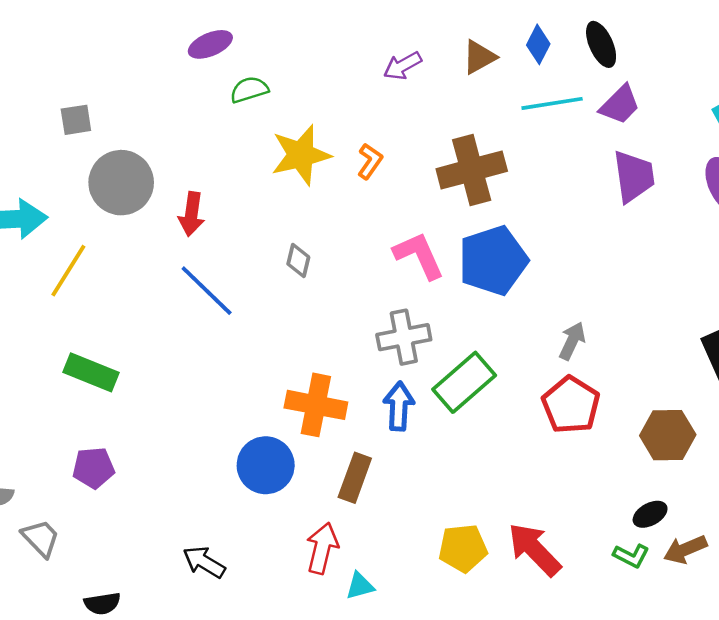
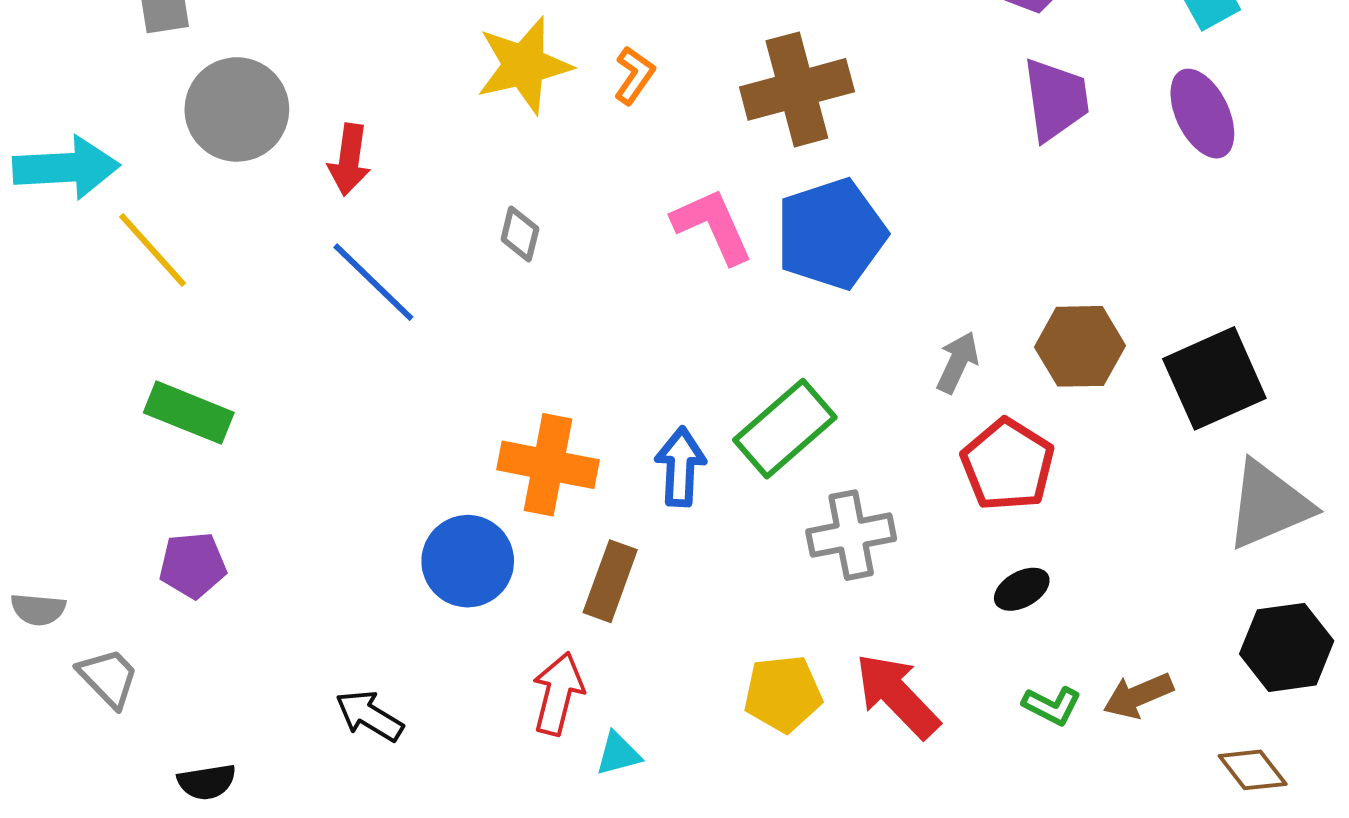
yellow line: (68, 271) -> (153, 250), turned -74
gray cross: (404, 337) -> (851, 535), moved
red pentagon: (571, 405) -> (1008, 465), moved
brown hexagon: (668, 435) -> (1080, 346), moved
black ellipse: (650, 514) -> (1022, 589), moved

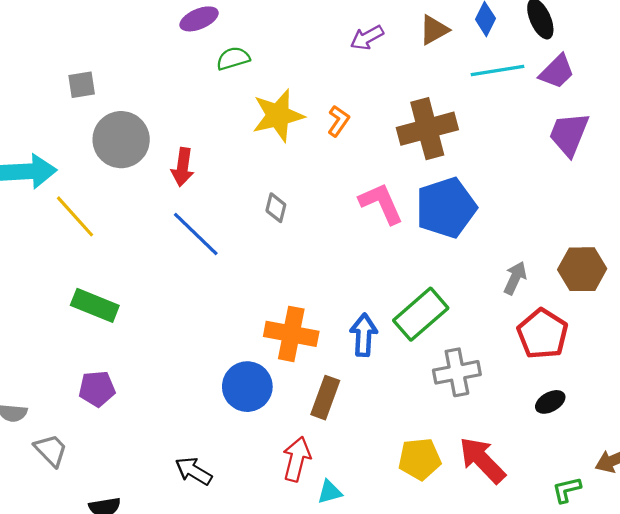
purple trapezoid: (1056, 99) -> (569, 134), turned -150
green L-shape: (1052, 706) -> (567, 490), moved, turned 140

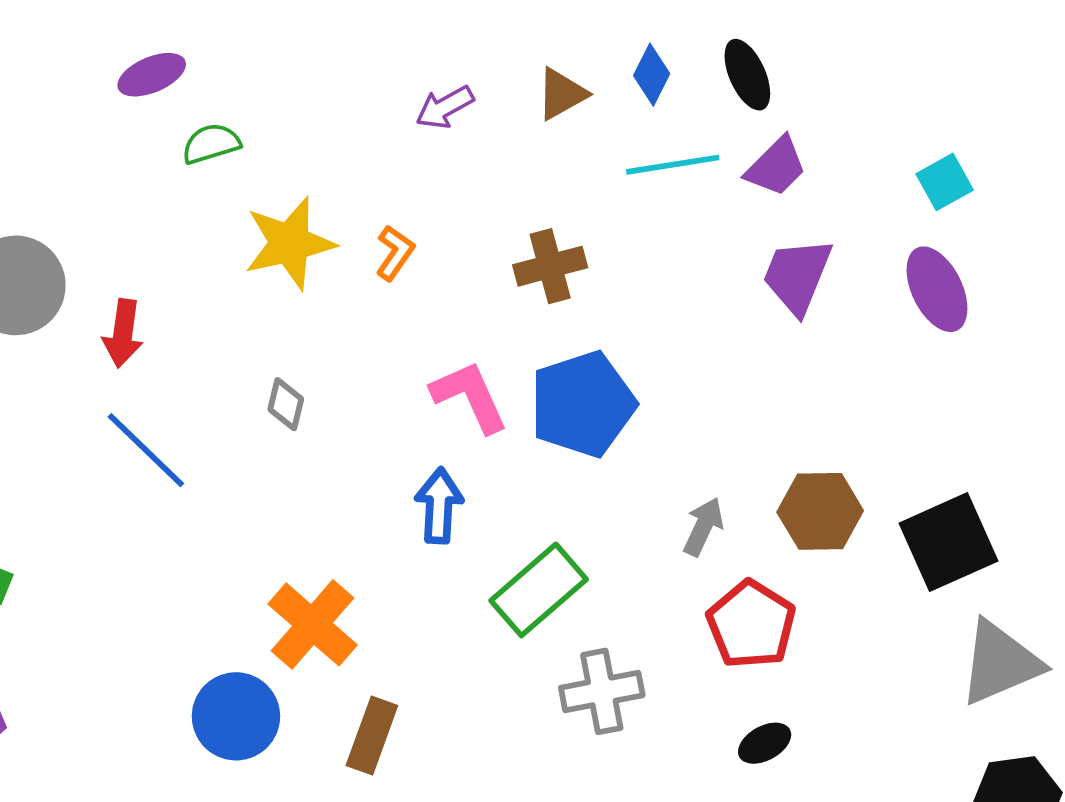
brown cross: (427, 129) -> (550, 266), size x0.7
orange cross: (291, 334) -> (313, 624), turned 30
blue arrow: (364, 335) -> (439, 506), moved

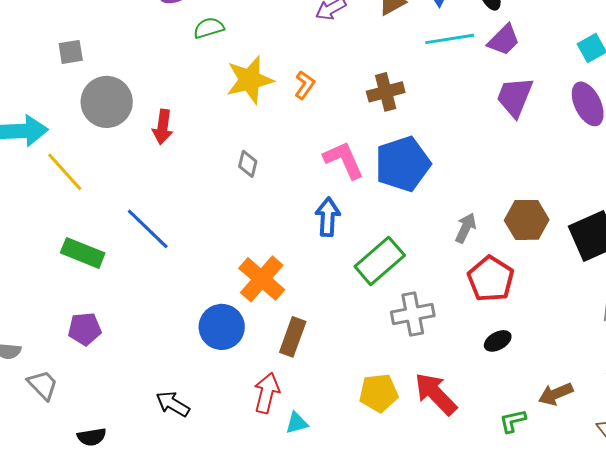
blue line: (146, 450) -> (148, 229), moved

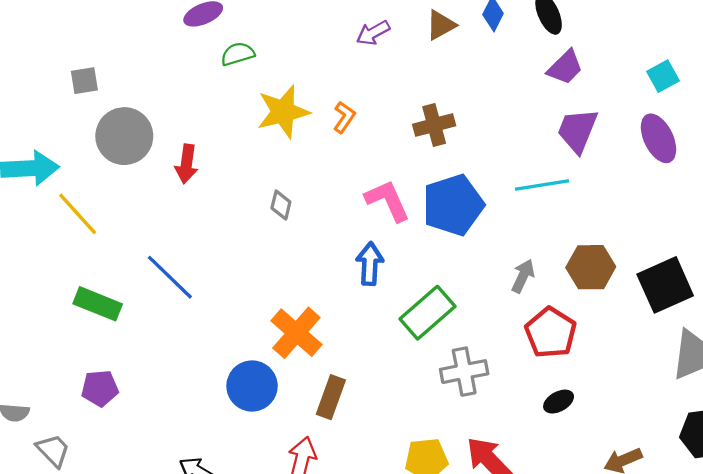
cyan line: (450, 39) -> (542, 185), moved

